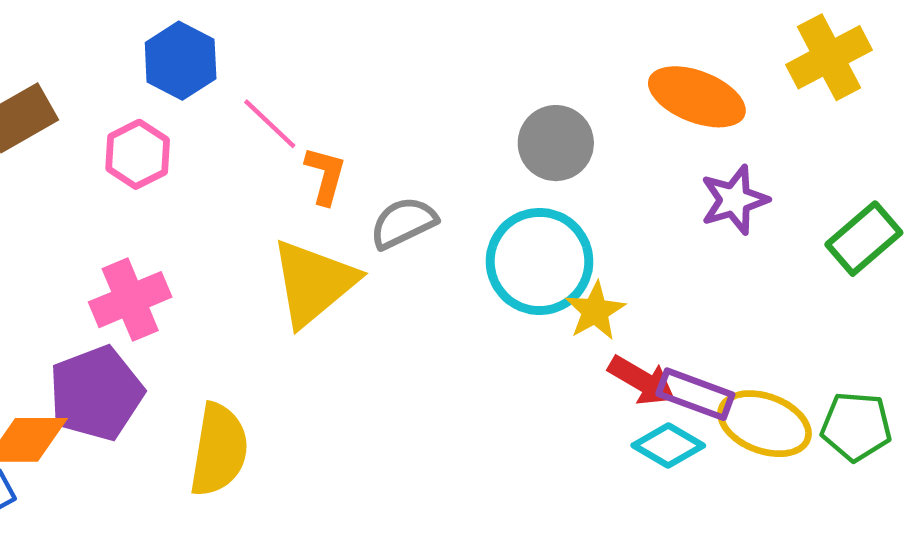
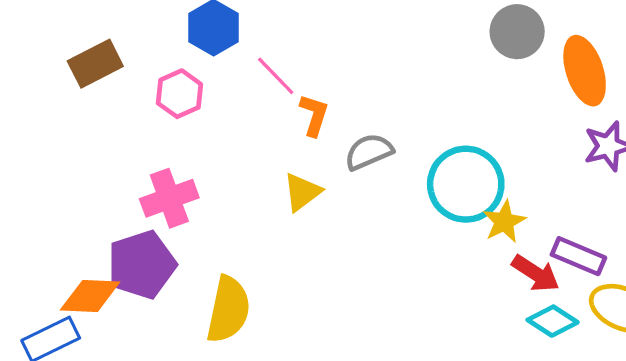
orange ellipse: (697, 97) -> (585, 71), turned 48
gray circle: (556, 143) -> (517, 32), moved
yellow triangle: (314, 283) -> (302, 192), size x0.6
purple rectangle: (695, 394) -> (578, 256), moved

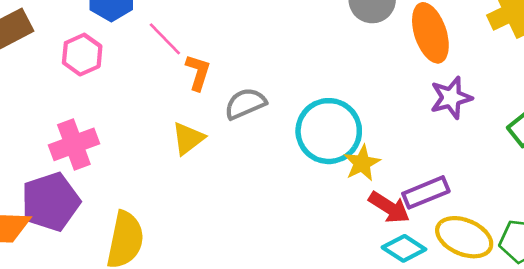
purple rectangle: (578, 256) -> (426, 192), turned -45

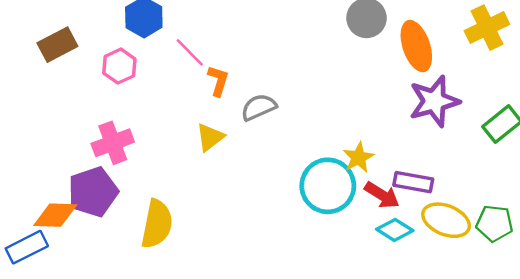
purple star: (451, 98) -> (434, 101), size x1.4
cyan circle: (329, 131) -> (328, 186), moved
purple rectangle: (426, 192) -> (413, 182), turned 33

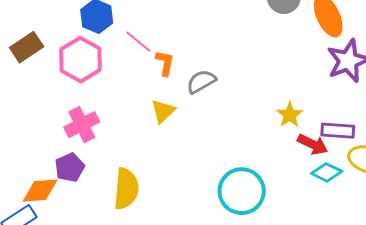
pink hexagon: (119, 66) -> (81, 60), size x1.5
cyan circle: (328, 186) -> (242, 191), moved
purple pentagon: (93, 192) -> (70, 167), size x0.7

